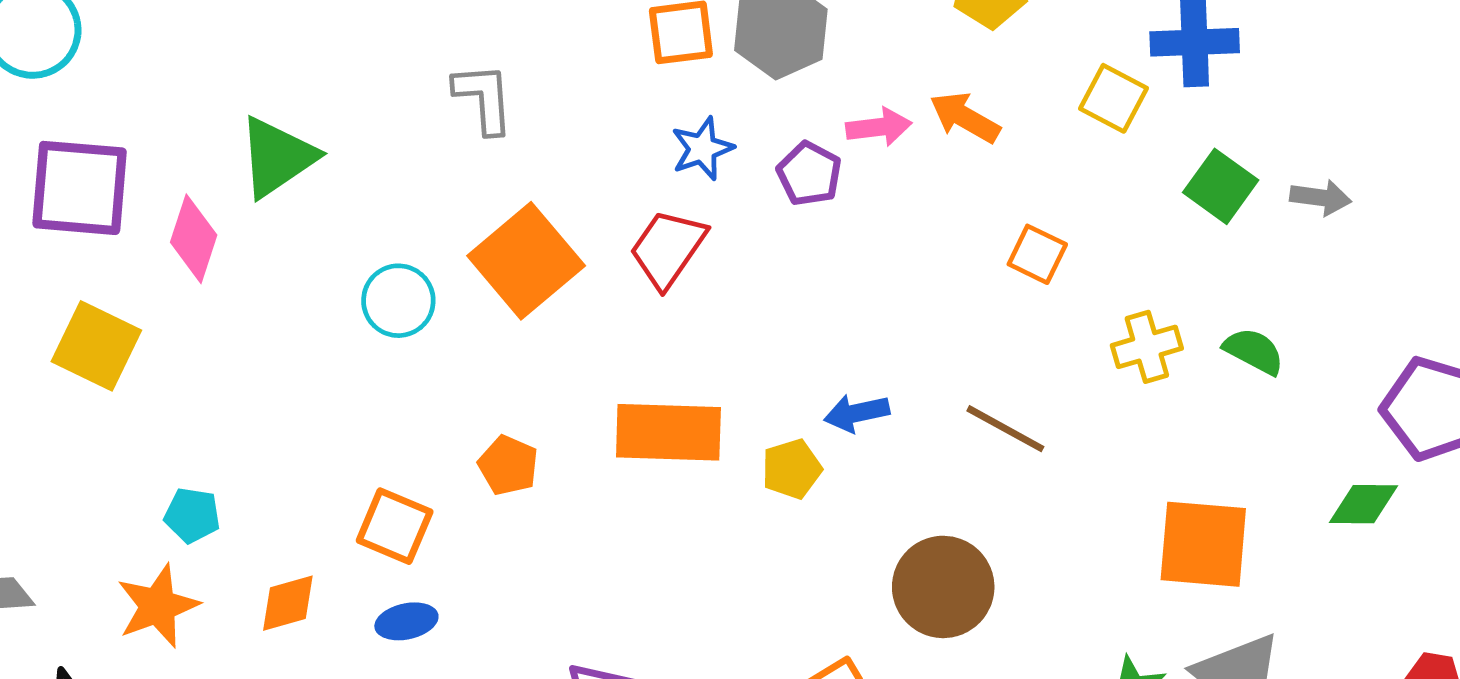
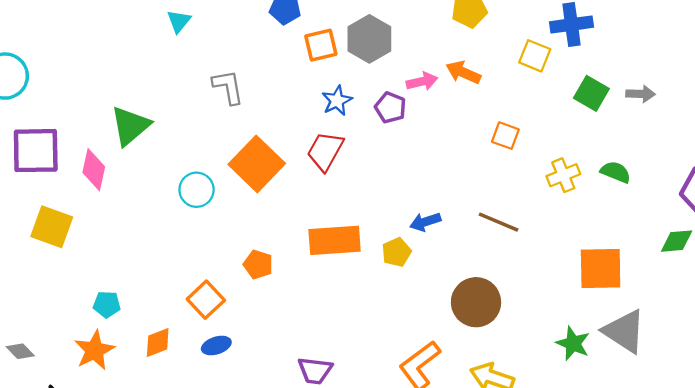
orange square: (395, 526) -> (206, 300), turned 30

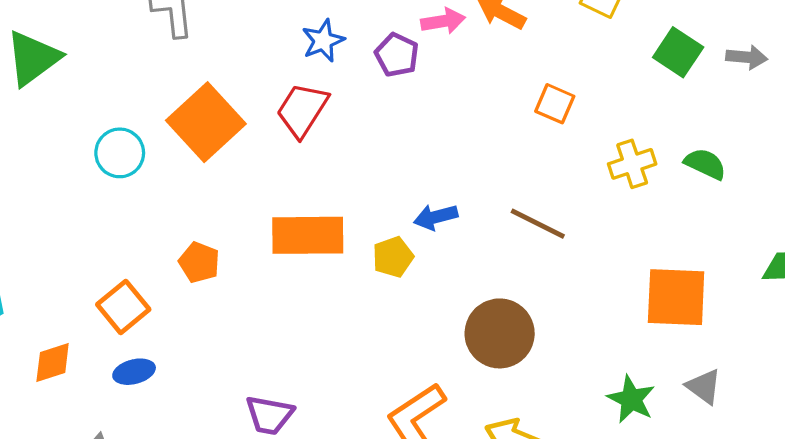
gray triangle: (624, 331) -> (704, 387), size x0.6

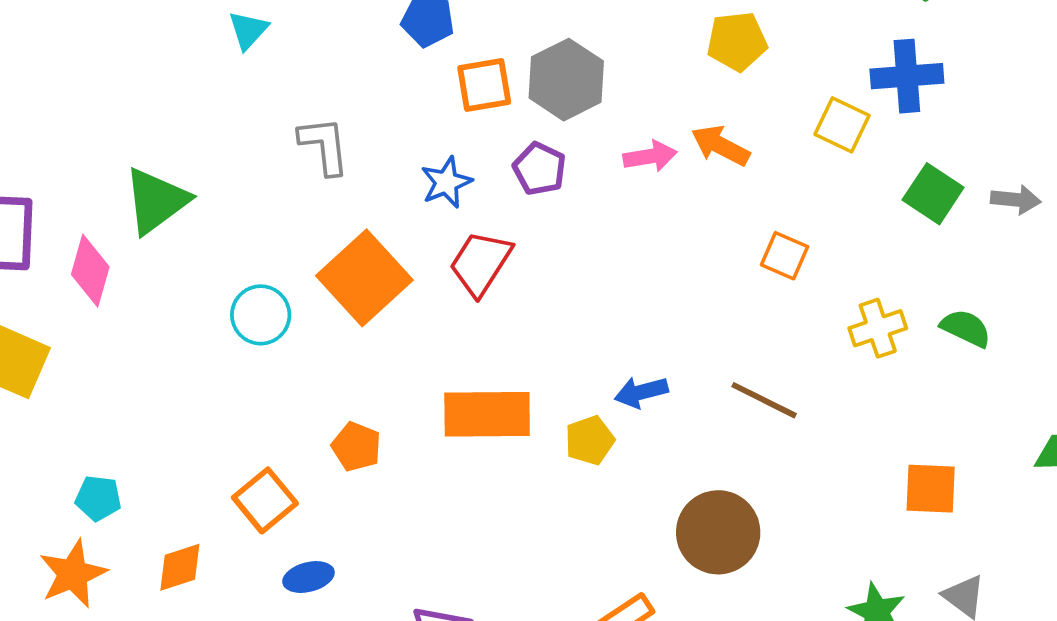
blue star: (323, 41) -> (446, 182), moved
purple pentagon: (397, 55) -> (540, 169), moved
orange square: (676, 297) -> (931, 489), size x0.7
blue ellipse: (134, 372) -> (308, 577), moved

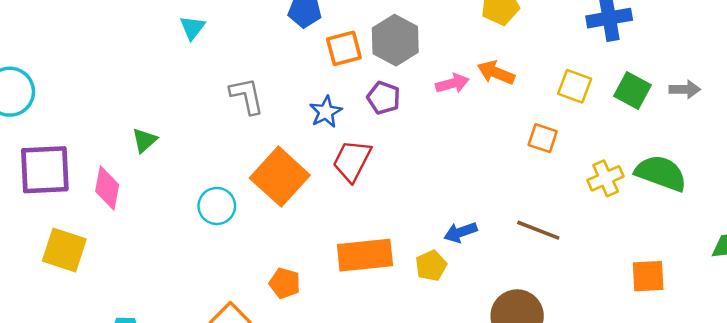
yellow square: (842, 125) -> (575, 86), moved
green triangle: (156, 201) -> (144, 140), size x0.6
green semicircle: (966, 328) -> (661, 173), size x1.6

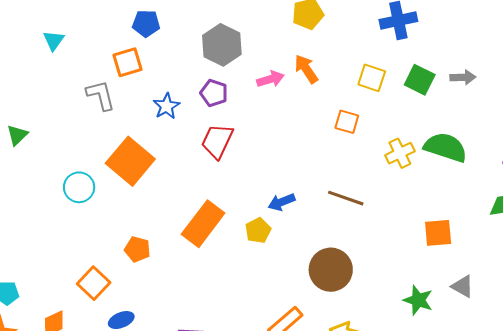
orange square: (344, 48) -> (127, 62), moved
orange arrow: (496, 73) -> (306, 69), turned 36
red trapezoid: (352, 161) -> (217, 141), moved
orange rectangle: (365, 255) -> (203, 224), turned -45

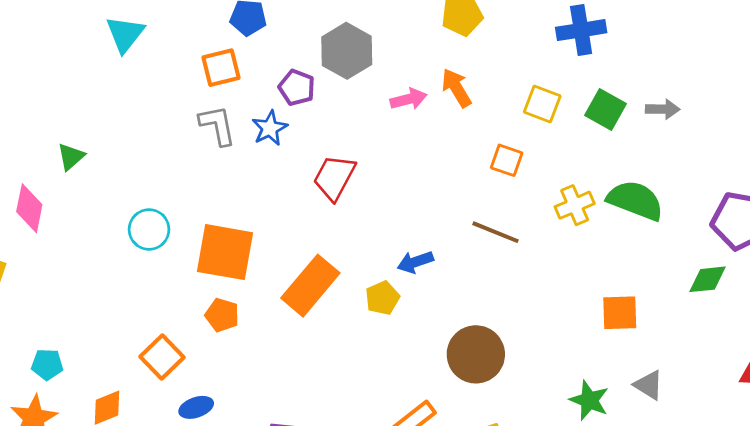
cyan triangle: (54, 40) -> (125, 34), size x1.4
purple pentagon: (214, 93) -> (297, 88), moved
gray L-shape: (101, 95) -> (217, 125), moved
orange square: (130, 161) -> (225, 252), moved, turned -33
brown line: (346, 198) -> (495, 232), moved

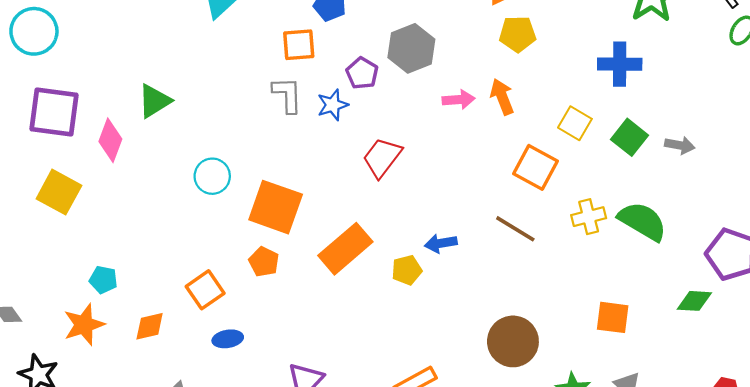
green triangle: (71, 157) -> (154, 101), size x1.4
orange square: (507, 160) -> (536, 167), size x1.5
brown circle: (476, 354) -> (513, 341), moved

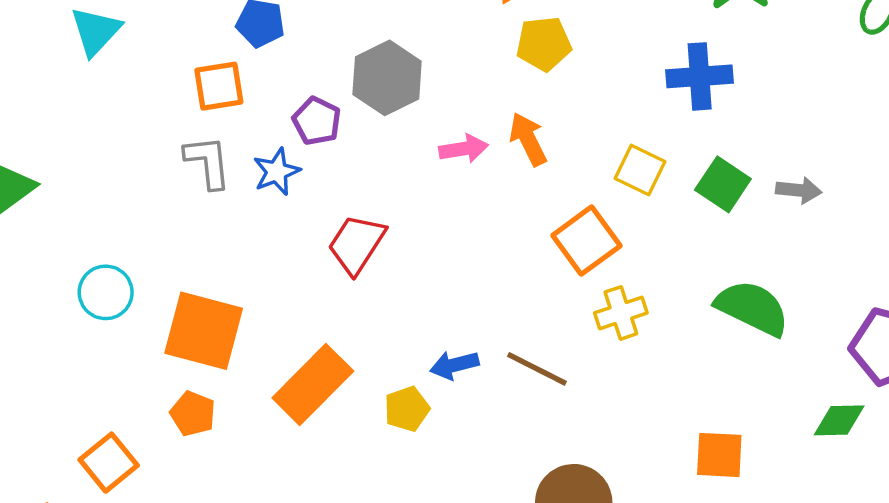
orange square: (536, 167) -> (586, 241), turned 30
yellow cross: (589, 217) -> (621, 313), moved
brown line: (515, 229) -> (537, 369), moved

